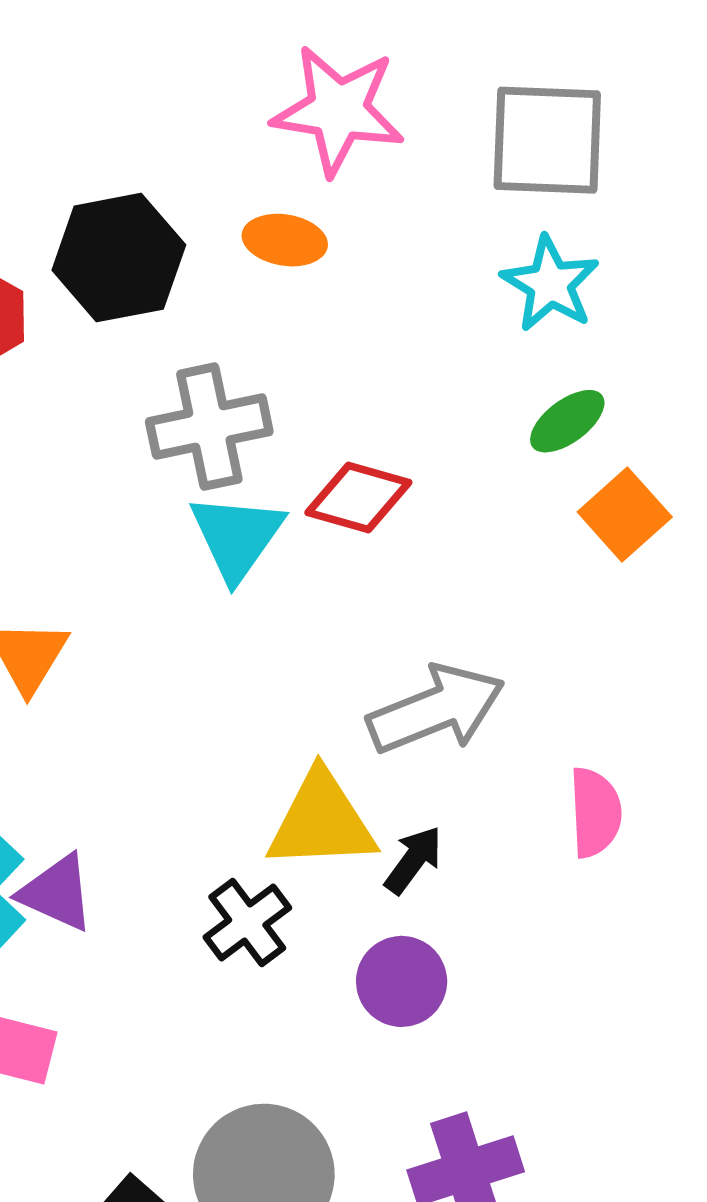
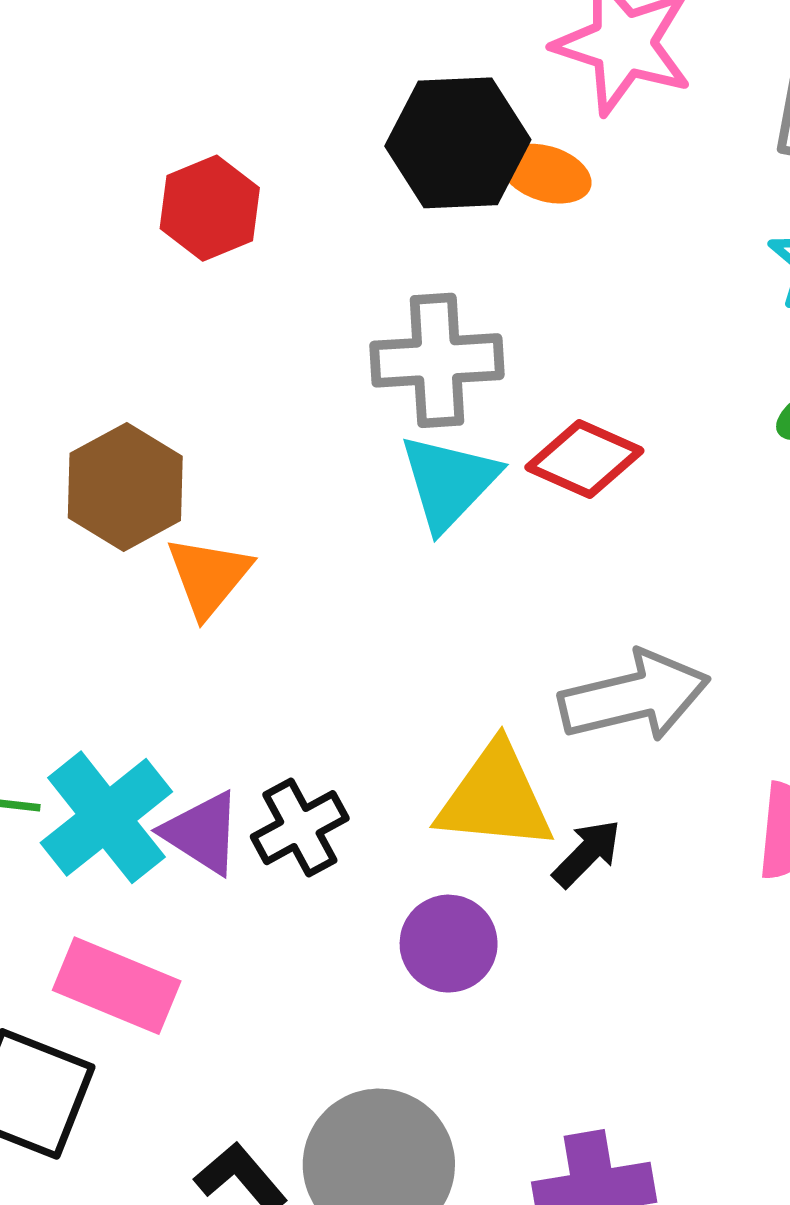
black hexagon: (119, 258) -> (458, 143), moved
black cross: (247, 923) -> (300, 828), moved
purple circle: (402, 981) -> (449, 944), moved

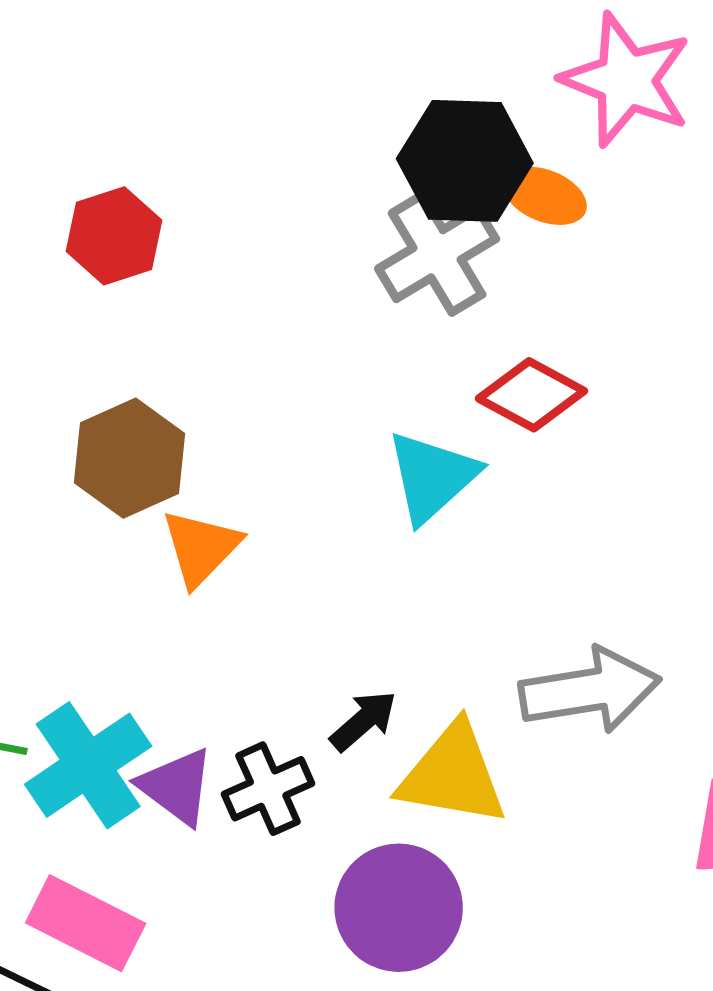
red hexagon: (210, 208) -> (114, 236), moved
gray cross: (437, 360) -> (437, 254), moved, turned -32
red diamond: (584, 459) -> (531, 395), moved
black arrow: (587, 853) -> (363, 721), moved
purple circle: (449, 944) -> (399, 908), size x1.4

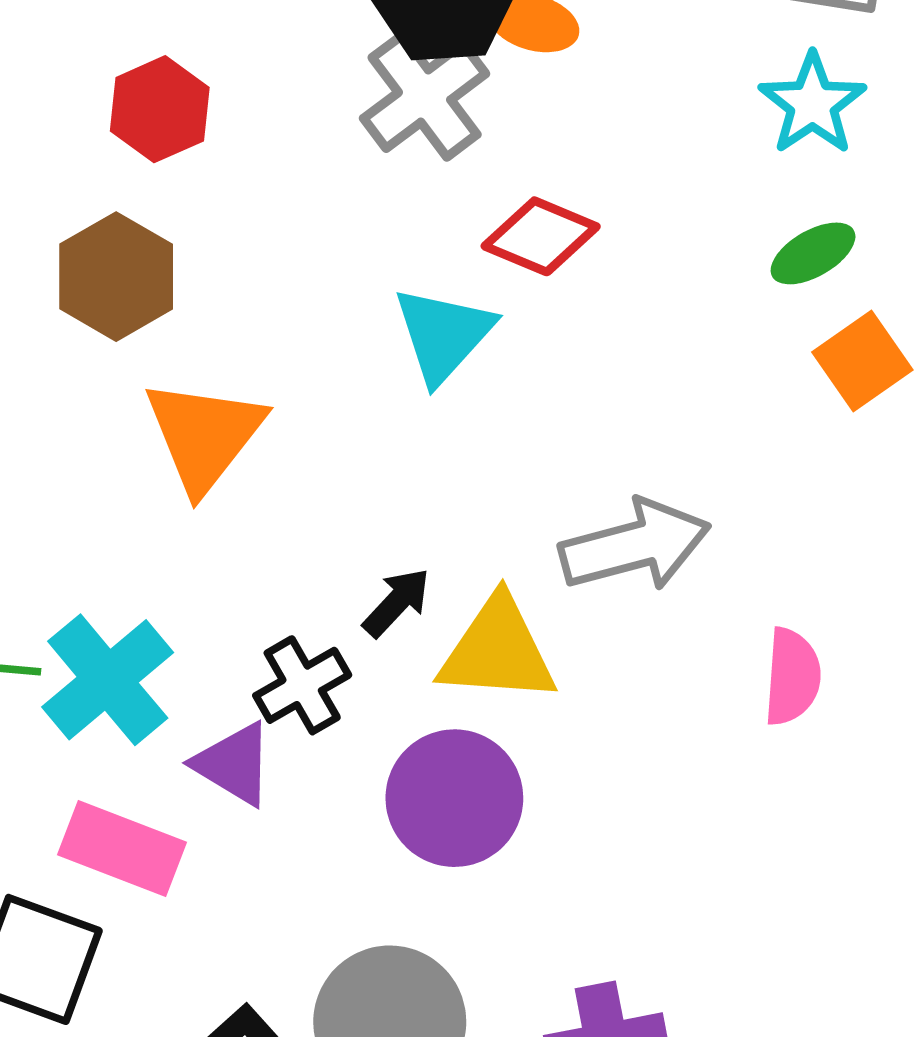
red hexagon: (114, 236) -> (160, 109), moved
brown hexagon: (129, 458) -> (116, 277), moved
orange triangle: (201, 548) -> (204, 435), size x1.4
purple triangle: (176, 787) -> (234, 764), moved

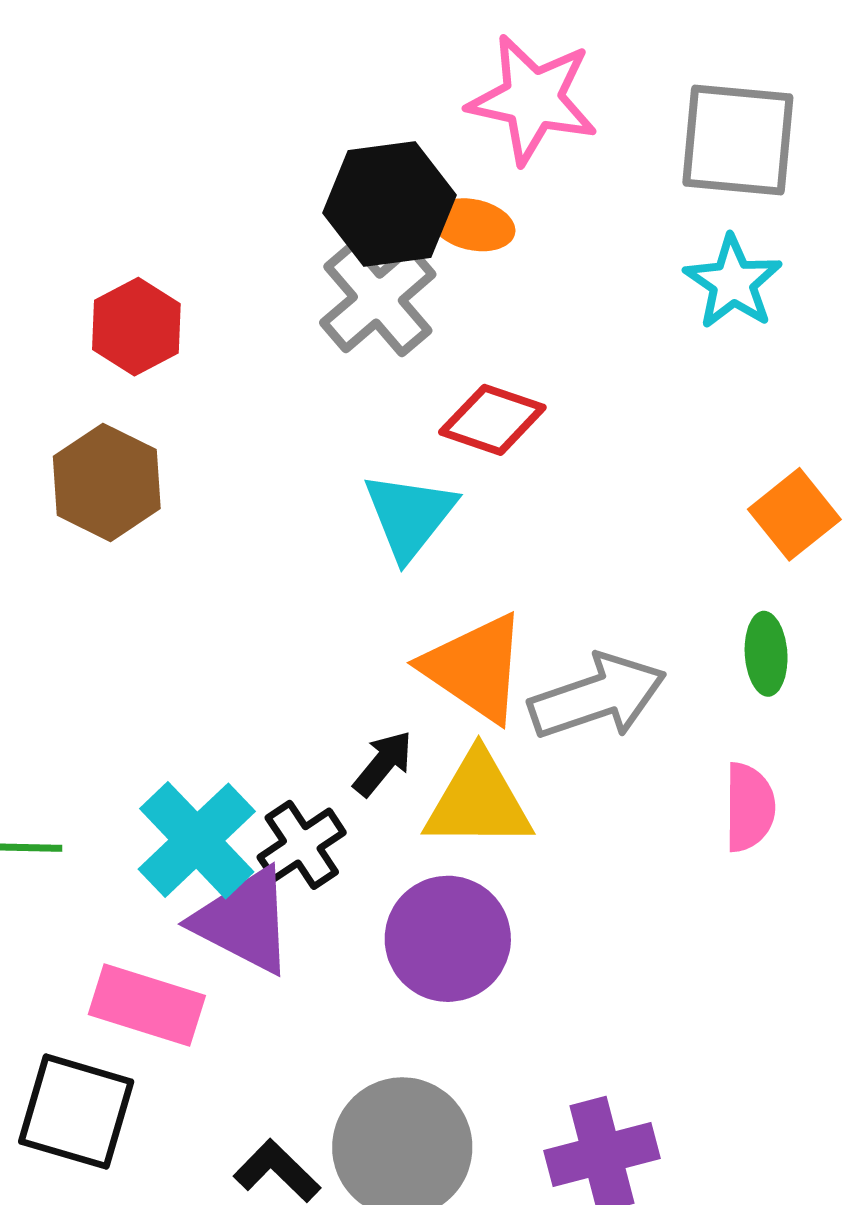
green ellipse: (813, 253) -> (766, 654), moved, turned -60
orange triangle: (204, 435) -> (475, 668), moved, turned -30
cyan cross: (108, 680) -> (197, 840), moved
purple triangle: (234, 764) -> (244, 921), size x1.4

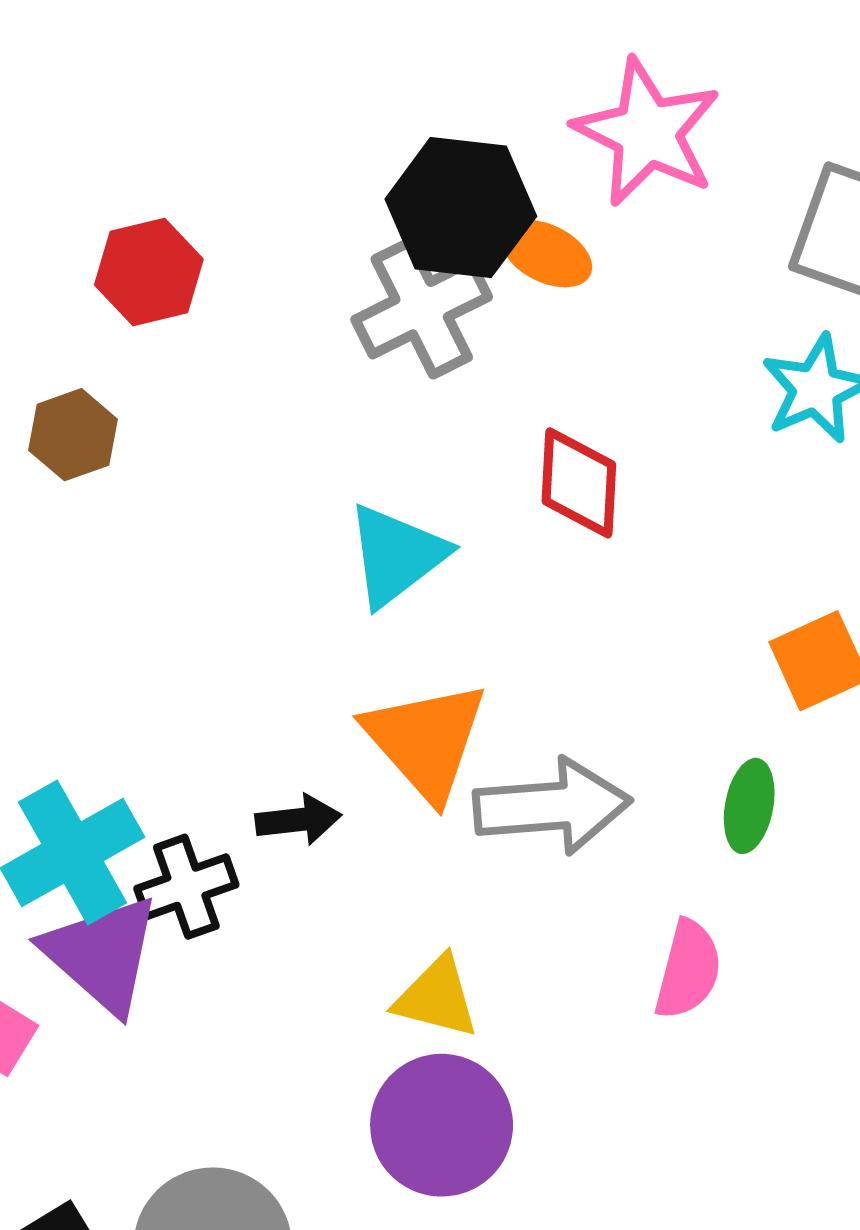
red diamond: (492, 420) -> (579, 483), moved, turned 60
brown hexagon: (107, 482) -> (73, 435), size x0.7
black arrow: (383, 763) -> (298, 820), turned 30
yellow triangle: (478, 801) -> (437, 997), moved, size x0.7
purple circle: (448, 939) -> (442, 1125), moved

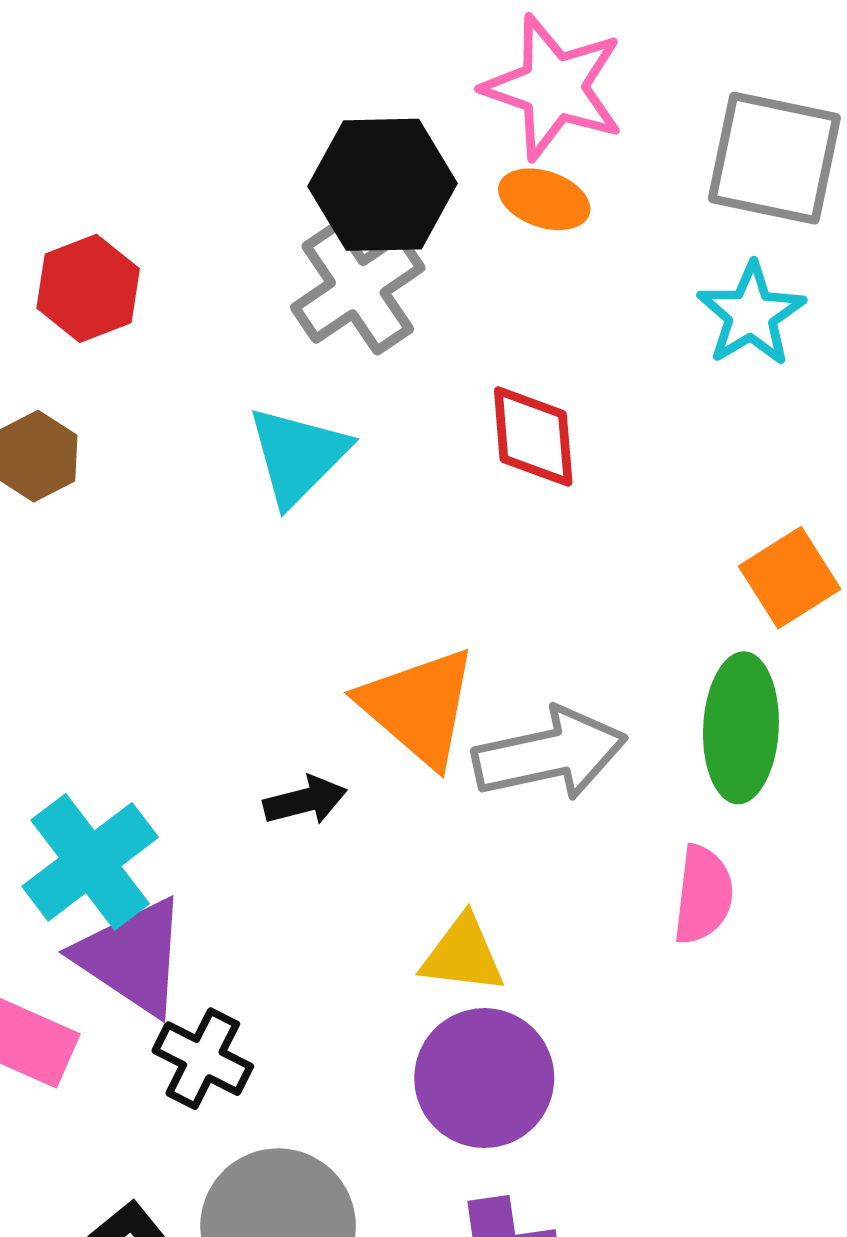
orange ellipse: (547, 254) -> (544, 199), moved
cyan triangle: (396, 555) -> (298, 455), moved
green ellipse: (749, 806) -> (741, 728), size x1.6
black cross: (186, 887) -> (203, 1059), moved, turned -36

